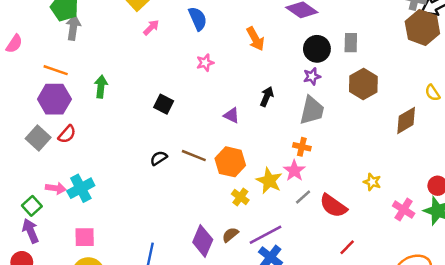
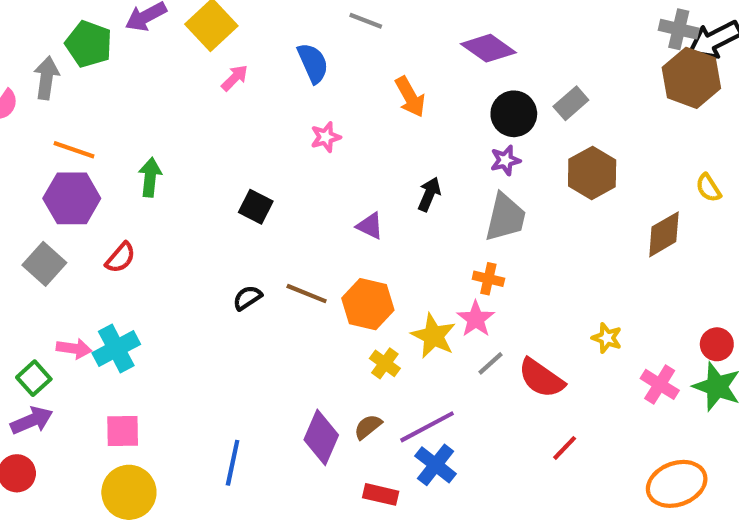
gray arrow: (73, 27) -> (46, 78), moved
gray rectangle: (351, 43) -> (571, 103), turned 48
red semicircle: (67, 134) -> (120, 258), moved
purple arrow: (31, 231) -> (32, 420), turned 90

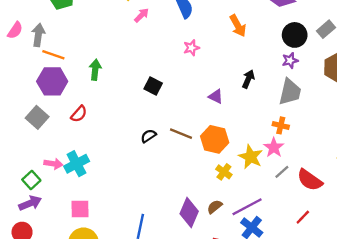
gray arrow: (46, 78) -> (38, 35), moved
red line: (565, 448) -> (303, 217), moved

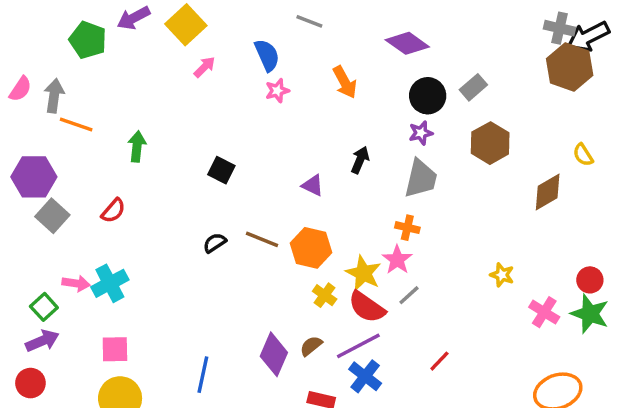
pink star: (191, 48) -> (277, 91), moved
purple hexagon: (52, 81) -> (34, 177), moved
red semicircle: (310, 180) -> (367, 307), moved

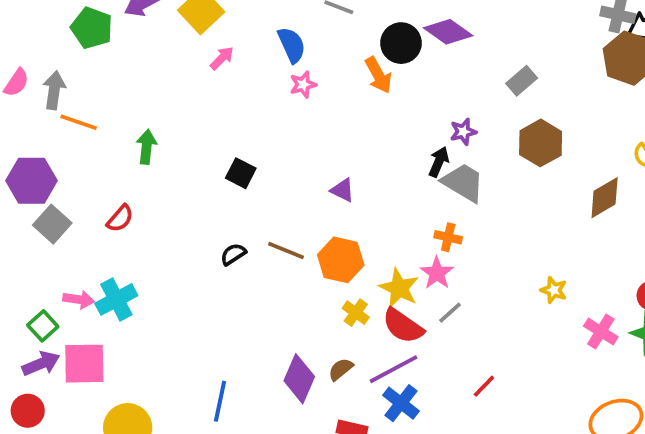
black circle: (428, 96) -> (401, 43), moved
black arrow: (360, 160) -> (439, 162), moved
gray trapezoid: (421, 179) -> (463, 183), turned -72
pink square: (115, 349) -> (84, 364), moved, size x1.4

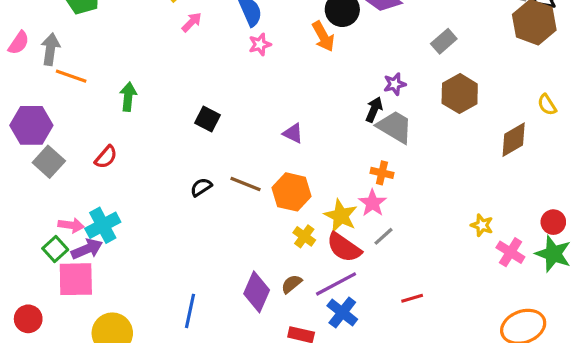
yellow star: (554, 290) -> (482, 225), moved
green square: (43, 326) -> (55, 249), moved
purple arrow: (41, 364) -> (87, 249), moved
red line: (484, 386) -> (412, 298), turned 30

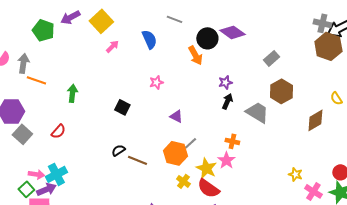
pink star: (260, 44) -> (156, 82), moved
purple star: (395, 84) -> (225, 82), moved
gray trapezoid: (395, 127) -> (257, 112), moved
brown line: (246, 184) -> (137, 160), moved
gray line: (384, 236) -> (190, 143), moved

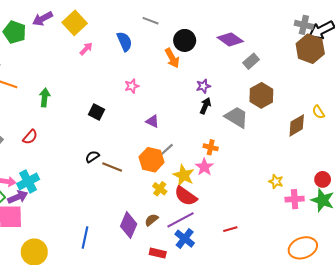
purple diamond: (232, 32) -> (230, 39), moved
yellow semicircle: (336, 98) -> (318, 112), moved
pink cross: (313, 191) -> (295, 199), turned -36

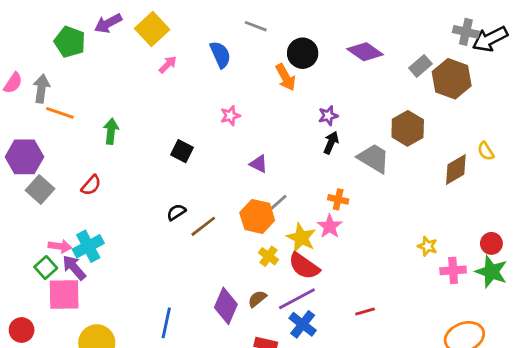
brown hexagon: (310, 49) -> (452, 79), moved
gray rectangle: (251, 61) -> (420, 66), moved
brown line: (112, 167) -> (203, 226), turned -60
purple arrow: (18, 197) -> (74, 268), turned -108

